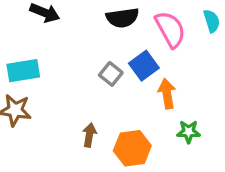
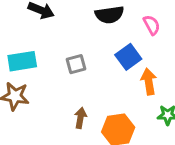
pink semicircle: (170, 29) -> (152, 25), size x0.6
gray square: (111, 74) -> (76, 64), moved, turned 36

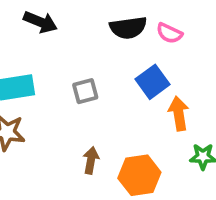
pink semicircle: (152, 25) -> (169, 33), moved, turned 144

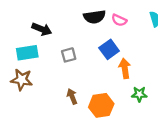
black arrow: (40, 22) -> (42, 29), moved
brown arrow: (91, 160) -> (72, 96), turned -32

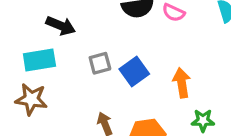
blue square: (109, 49) -> (134, 71), moved

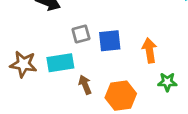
cyan rectangle: (39, 60) -> (60, 63), moved
blue square: (134, 71) -> (110, 41), turned 30

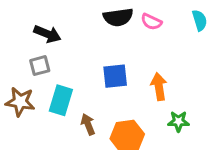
gray square: (81, 34) -> (40, 66), moved
cyan rectangle: (60, 63) -> (61, 100), turned -64

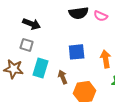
gray square: (40, 66) -> (27, 45), turned 32
brown arrow: (88, 124) -> (63, 77), moved

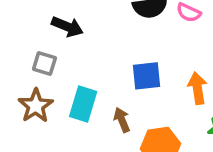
gray square: (27, 45) -> (44, 64), moved
brown star: (14, 69) -> (36, 106), turned 30

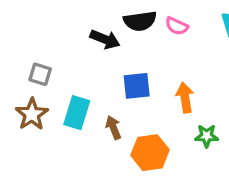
black arrow: (67, 27) -> (105, 39), moved

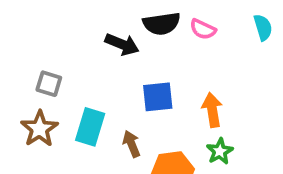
green star: (207, 136) -> (220, 151), moved, turned -30

